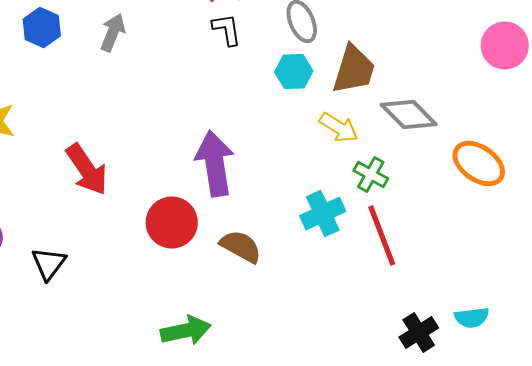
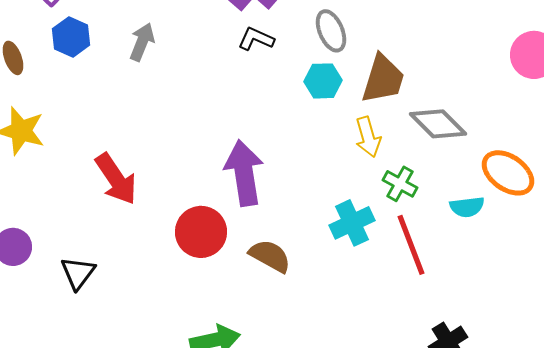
black L-shape: (227, 30) -> (256, 39), turned -57
yellow arrow: (339, 128) -> (368, 137), turned 42
cyan semicircle: (472, 318) -> (467, 207), moved

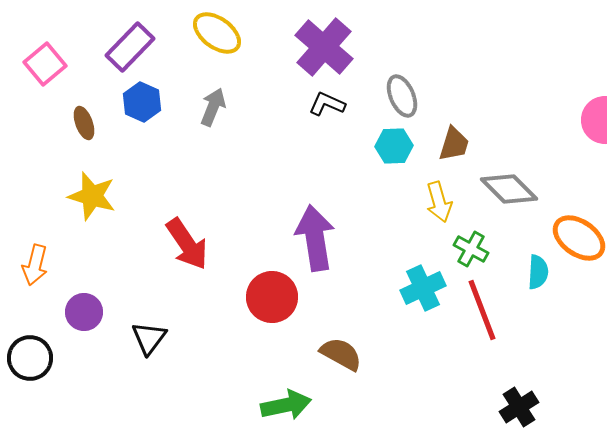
brown trapezoid: (383, 79) -> (454, 144), size x0.7
cyan semicircle: (467, 207) -> (538, 272), turned -80
brown semicircle: (270, 256) -> (341, 354), moved

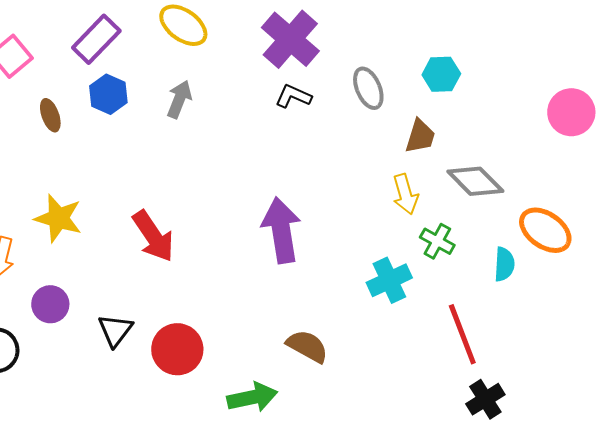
cyan hexagon: (394, 146) -> (441, 74), moved
yellow star: (92, 196) -> (58, 218), moved
red circle: (272, 297) -> (177, 349), moved
red line: (482, 310) -> (462, 334), moved

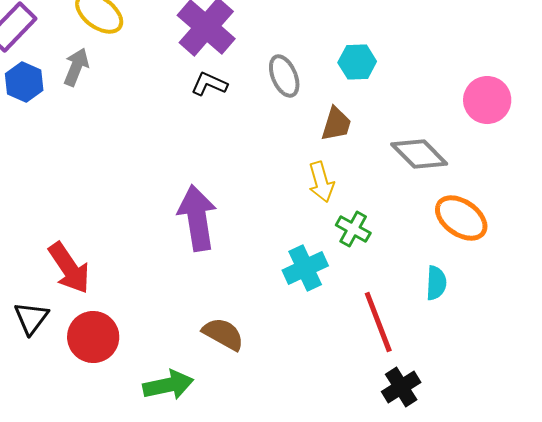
gray arrow: (179, 99) -> (76, 67), moved
gray diamond: (475, 181) -> (419, 154), moved
red arrow: (153, 236) -> (69, 268), moved
cyan semicircle: (504, 264) -> (436, 283), moved

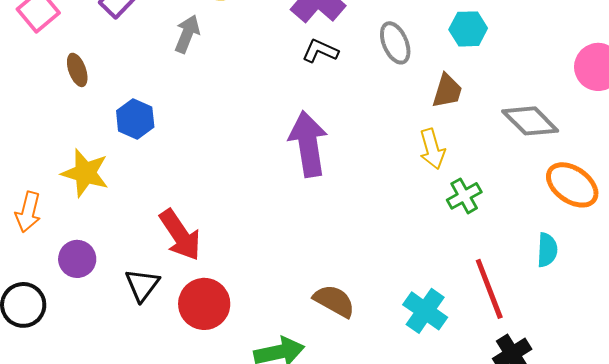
blue hexagon: (24, 82) -> (135, 119), moved
purple arrow: (197, 218) -> (308, 144), moved
green cross: (353, 229) -> (464, 196), turned 32
cyan cross: (305, 268) -> (425, 311), moved, turned -30

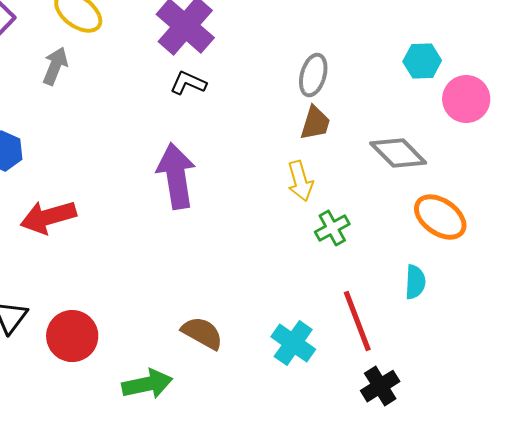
cyan hexagon: (468, 29) -> (422, 61), moved
gray ellipse: (395, 43) -> (313, 75), moved, turned 39
red arrow: (180, 235) -> (48, 217), moved, turned 108

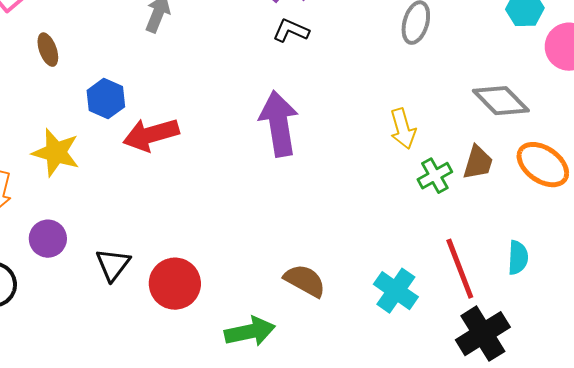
brown trapezoid: (315, 123) -> (478, 163), moved
red arrow: (48, 217) -> (151, 135), moved
cyan semicircle: (415, 282) -> (518, 258), moved
black cross: (380, 386) -> (483, 334), size x1.4

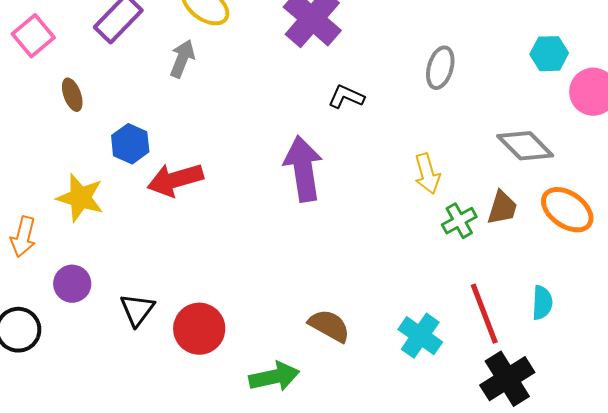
black L-shape: (291, 31) -> (346, 97), moved

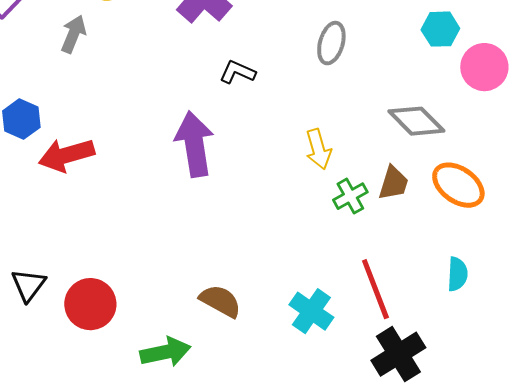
cyan semicircle: (542, 303) -> (457, 274), moved

